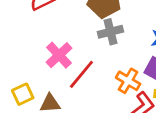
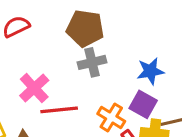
red line: (81, 74) -> (59, 110), turned 44

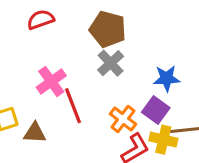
gray cross: (92, 62) -> (111, 63), turned -36
red line: (59, 110) -> (73, 106), turned 68

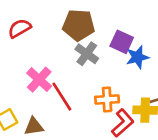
purple square: (156, 110) -> (122, 42), moved
orange cross: (123, 119) -> (107, 99), turned -30

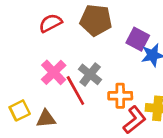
red semicircle: (19, 28) -> (50, 23), moved
gray cross: (87, 54) -> (90, 74), moved

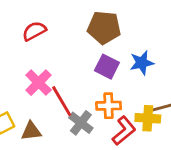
brown pentagon: (96, 20) -> (104, 28), moved
purple square: (138, 39) -> (107, 67), moved
gray cross: (90, 74) -> (81, 123), moved

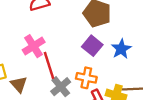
blue star: (142, 63) -> (121, 49), turned -30
brown triangle: (31, 131) -> (19, 84), turned 42

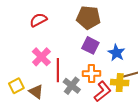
blue star: (121, 49) -> (116, 53), moved
red line: (49, 65) -> (58, 70), turned 30

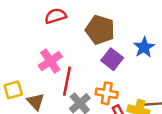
brown pentagon: (88, 18) -> (100, 30), moved
blue star: (116, 53) -> (144, 47), moved

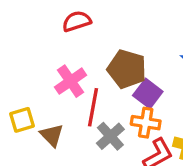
brown pentagon: (100, 30) -> (127, 69), moved
purple square: (112, 59) -> (148, 93), moved

